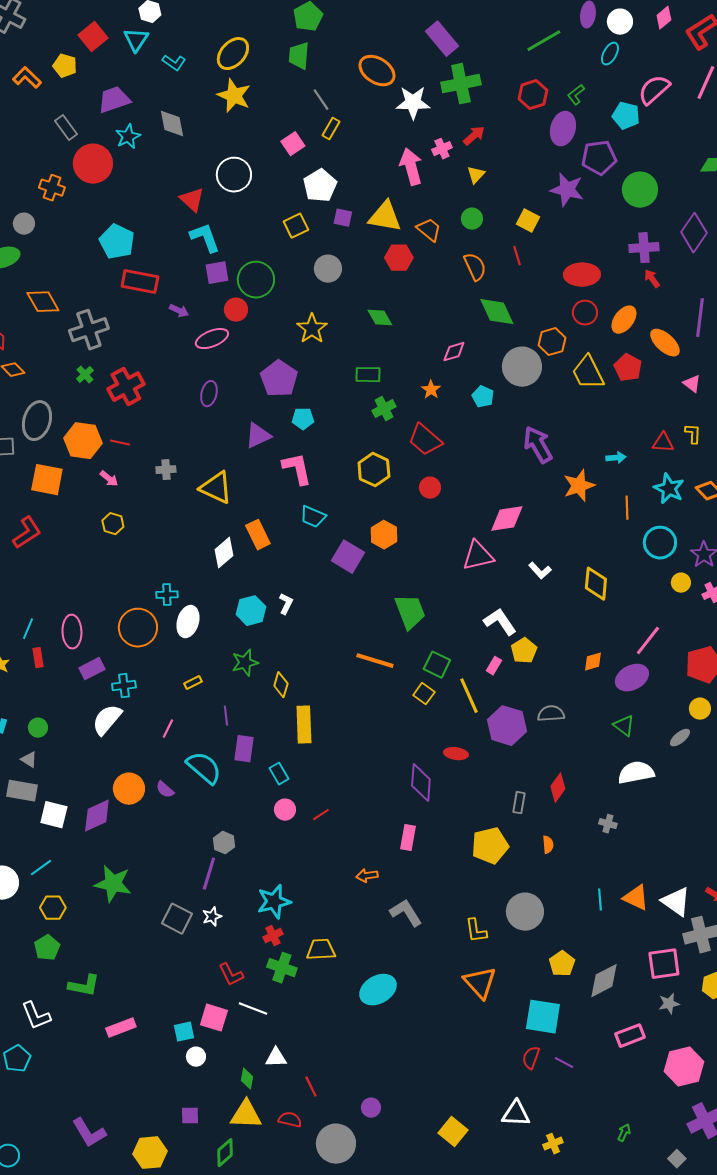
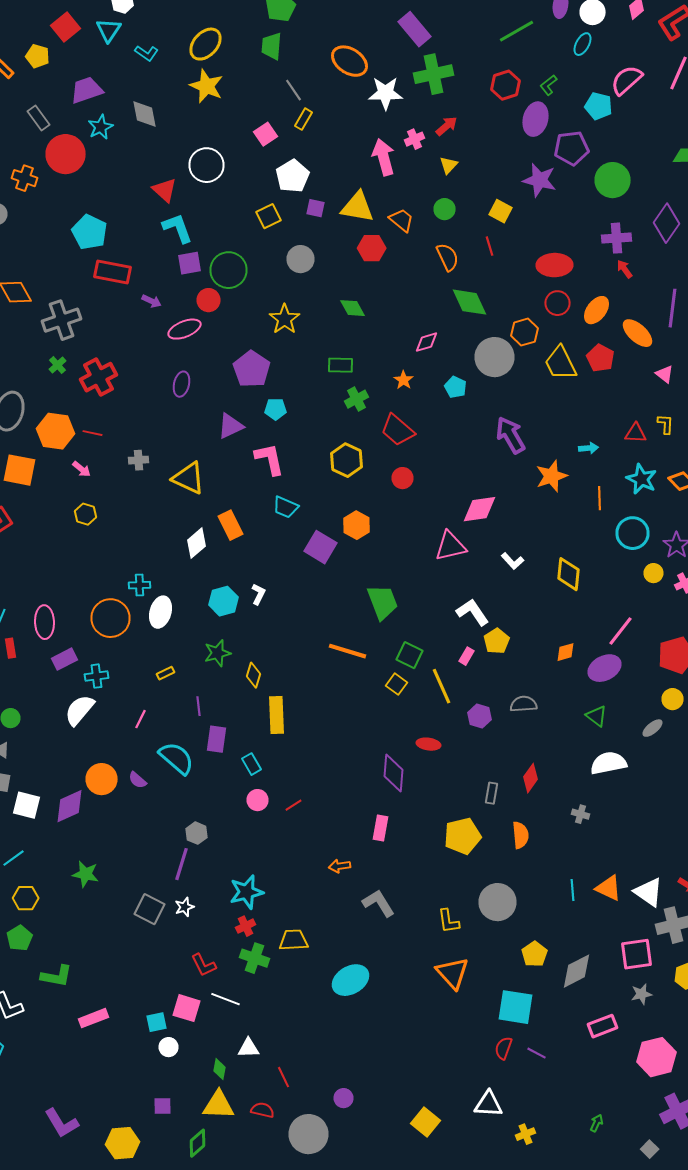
purple hexagon: (507, 726) -> (480, 716), size x0.6
orange semicircle: (548, 845) -> (520, 835), size x1.5
green star: (113, 884) -> (86, 874), size x0.7

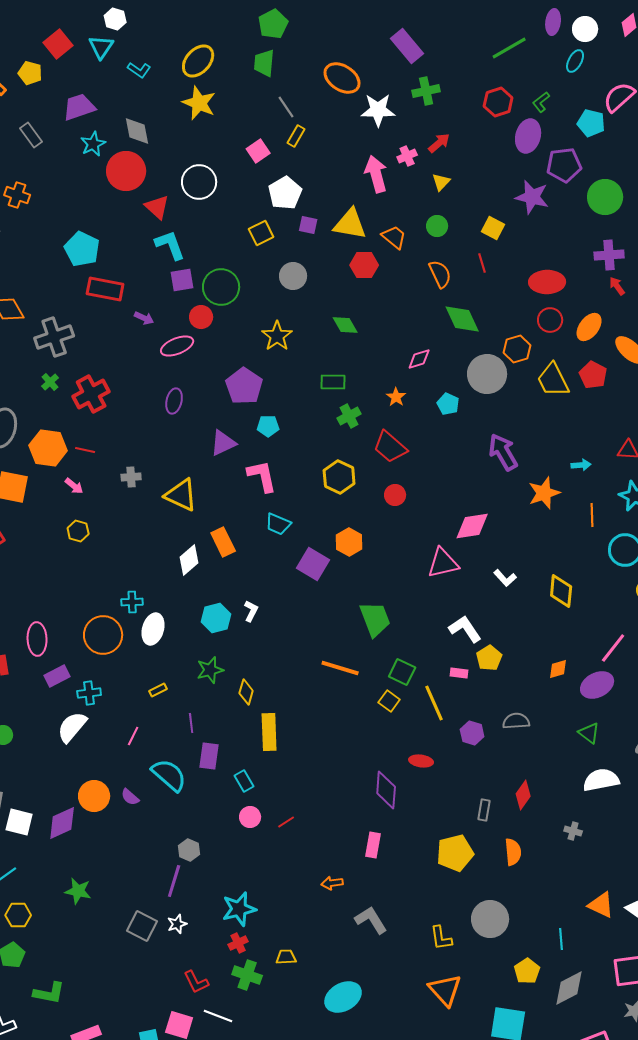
green cross: (434, 74) -> (426, 91), size x0.7
red circle: (66, 154) -> (126, 171), moved
pink rectangle: (466, 656) -> (459, 673), turned 66
cyan line: (572, 890) -> (561, 939), moved
yellow trapezoid: (294, 940) -> (286, 957), size x0.7

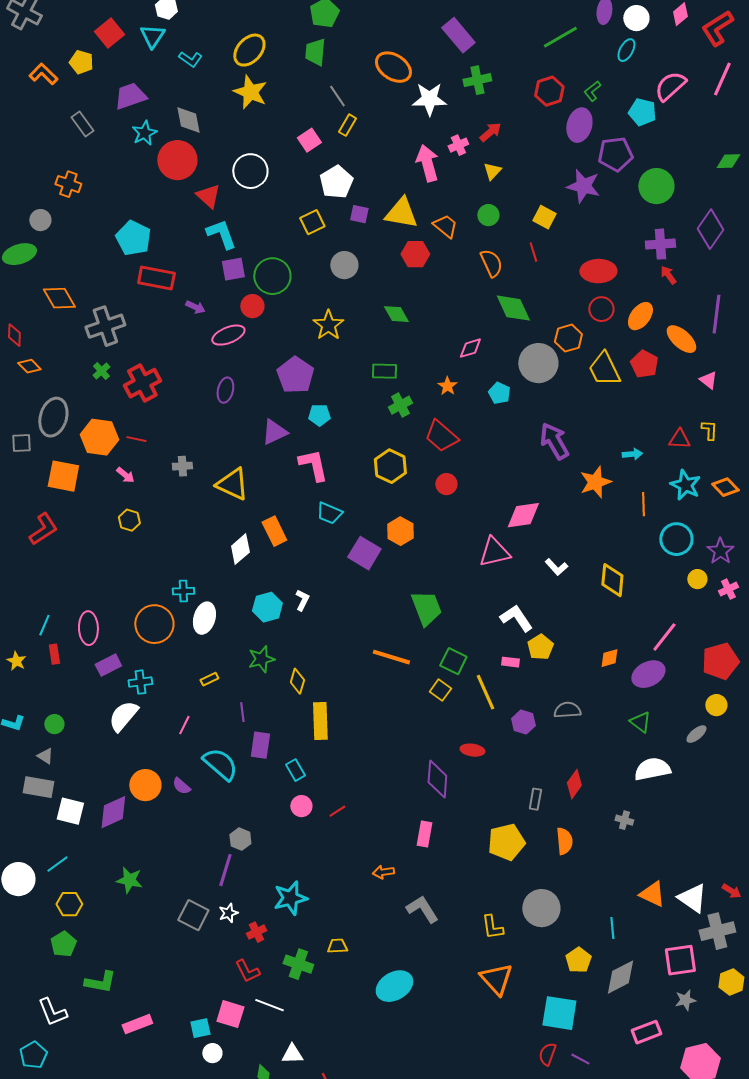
red cross: (238, 943) -> (256, 932), moved

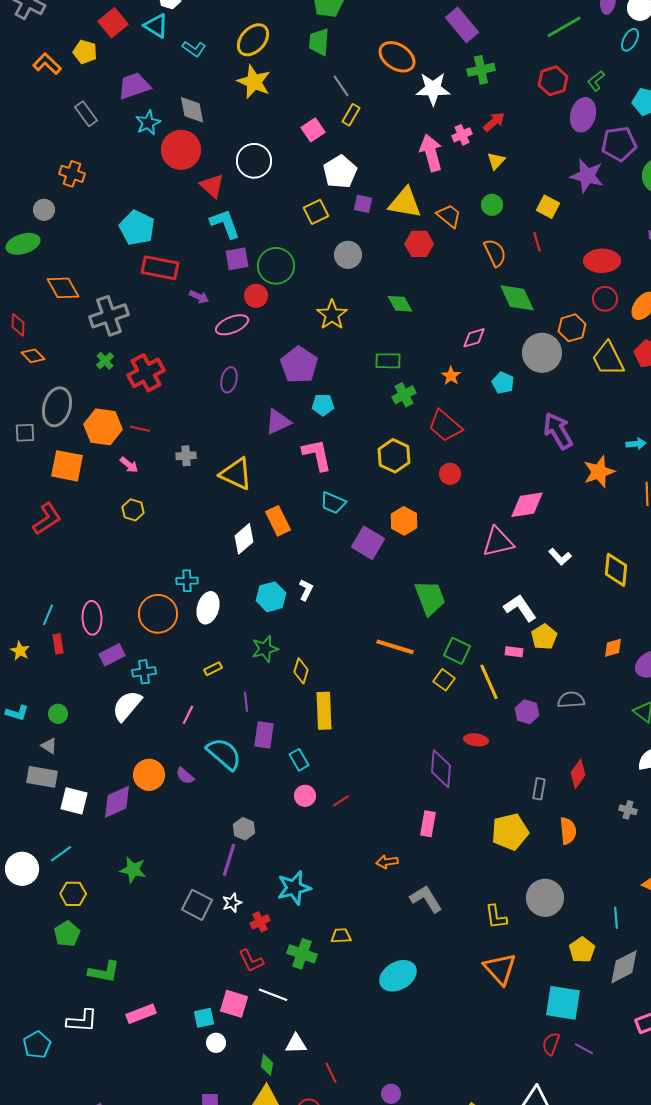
cyan triangle: (152, 36) -> (156, 26), turned -32
white L-shape: (52, 1012) -> (82, 1021), moved, turned -64

